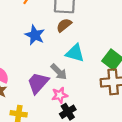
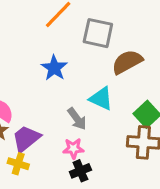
brown semicircle: (64, 25) -> (127, 62), moved, size x1.5
purple trapezoid: (38, 83) -> (26, 139), moved

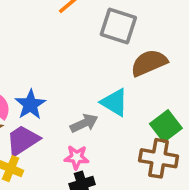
blue star: (54, 68) -> (30, 105), moved
gray arrow: (77, 119) -> (84, 123), turned -85

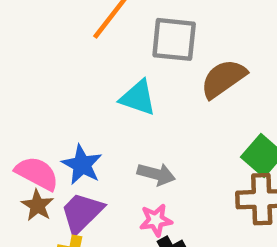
cyan triangle: (115, 102) -> (138, 98), moved
gray arrow: (84, 123) -> (156, 174), turned 52

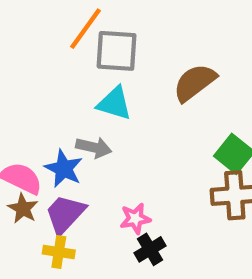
gray square: (174, 39) -> (117, 51), moved
gray arrow: (156, 174) -> (94, 147), moved

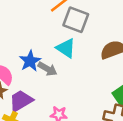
blue star: (64, 169) -> (30, 61), moved

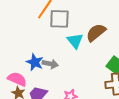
cyan triangle: (66, 48) -> (75, 41), moved, turned 36

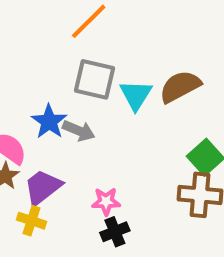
gray square: (59, 19) -> (95, 79), moved

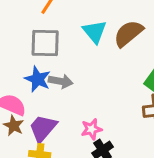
gray square: (95, 79) -> (45, 43), moved
cyan triangle: (136, 95) -> (95, 32), moved

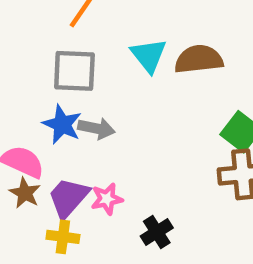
brown semicircle: (128, 33) -> (199, 59), turned 32
pink star: (92, 129) -> (107, 199), moved

